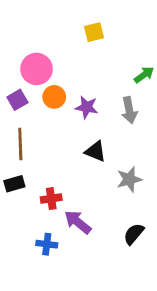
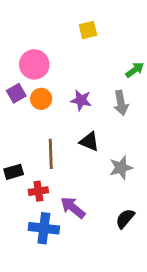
orange circle: (54, 97) -> (41, 99), moved
brown line: (20, 144) -> (51, 154), moved
red cross: (51, 199) -> (38, 191), moved
blue cross: (47, 244) -> (44, 228), size x1.5

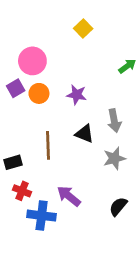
yellow square: (88, 30) -> (83, 28), turned -30
gray arrow: (121, 103) -> (114, 121), moved
red cross: (38, 191) -> (22, 191), moved, turned 30

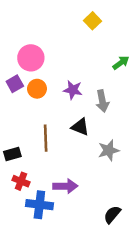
yellow square: (83, 28) -> (93, 21), moved
gray arrow: (114, 121) -> (102, 101), moved
purple arrow: (69, 196) -> (65, 186), turned 140
black semicircle: (118, 206) -> (112, 215), moved

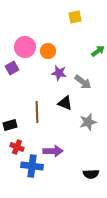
yellow square: (93, 21) -> (75, 17), turned 32
orange circle: (37, 89) -> (48, 51), moved
gray arrow: (102, 101) -> (83, 82), turned -42
black semicircle: (112, 215) -> (91, 174), turned -133

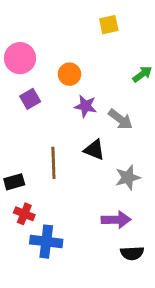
pink circle: (25, 47) -> (20, 58), moved
purple square: (12, 68) -> (30, 99), moved
purple arrow: (53, 151) -> (116, 220), moved

